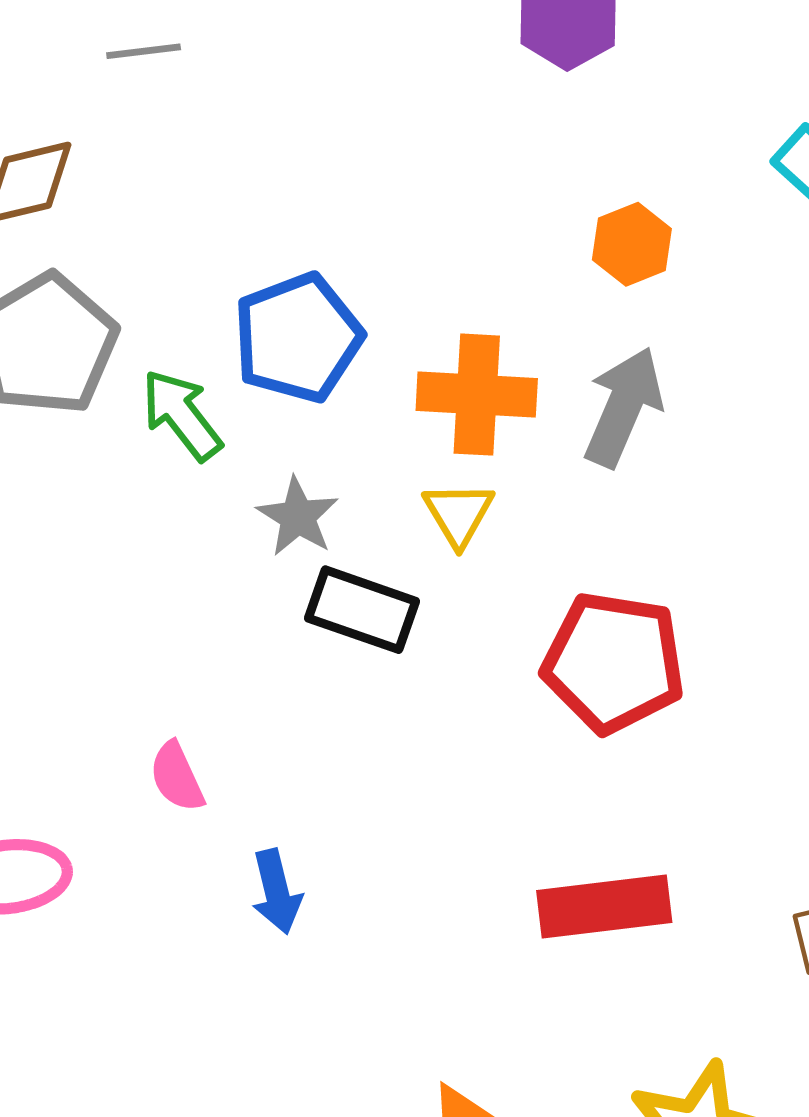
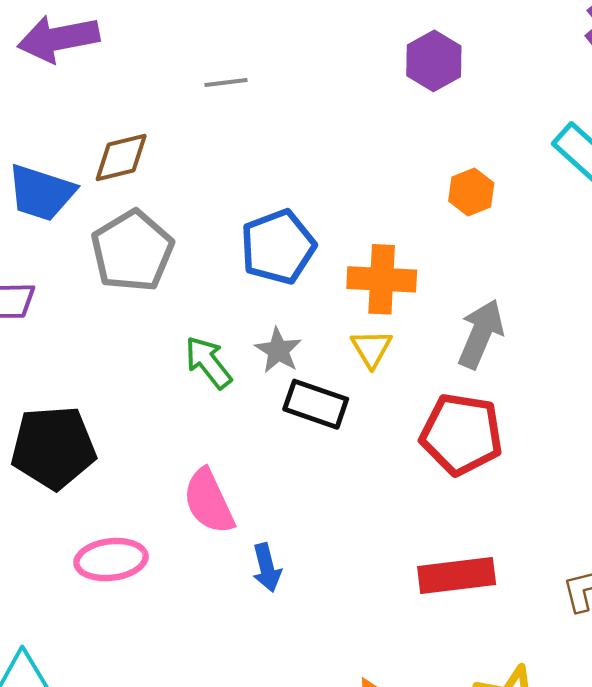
gray line: (144, 51) -> (226, 82), moved
gray arrow: (623, 407) -> (481, 334), moved
green arrow: (182, 415) -> (208, 362), moved
pink semicircle: (177, 777) -> (209, 501), size x1.6

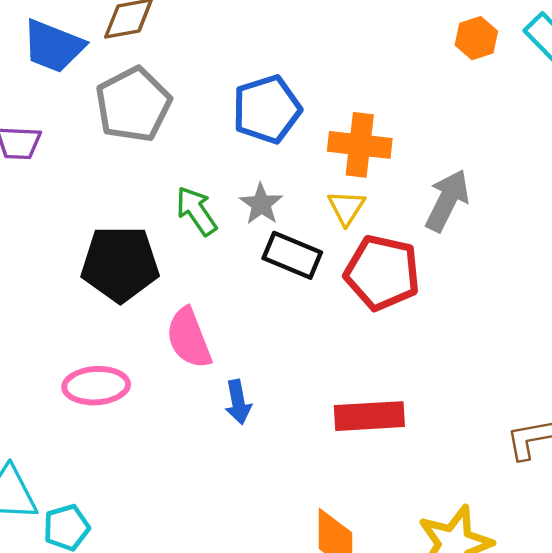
orange hexagon: (471, 192) -> (476, 38), moved
red pentagon: (461, 434) -> (382, 273), moved
black pentagon: (53, 447) -> (120, 264), moved
red rectangle: (457, 576) -> (369, 416), moved

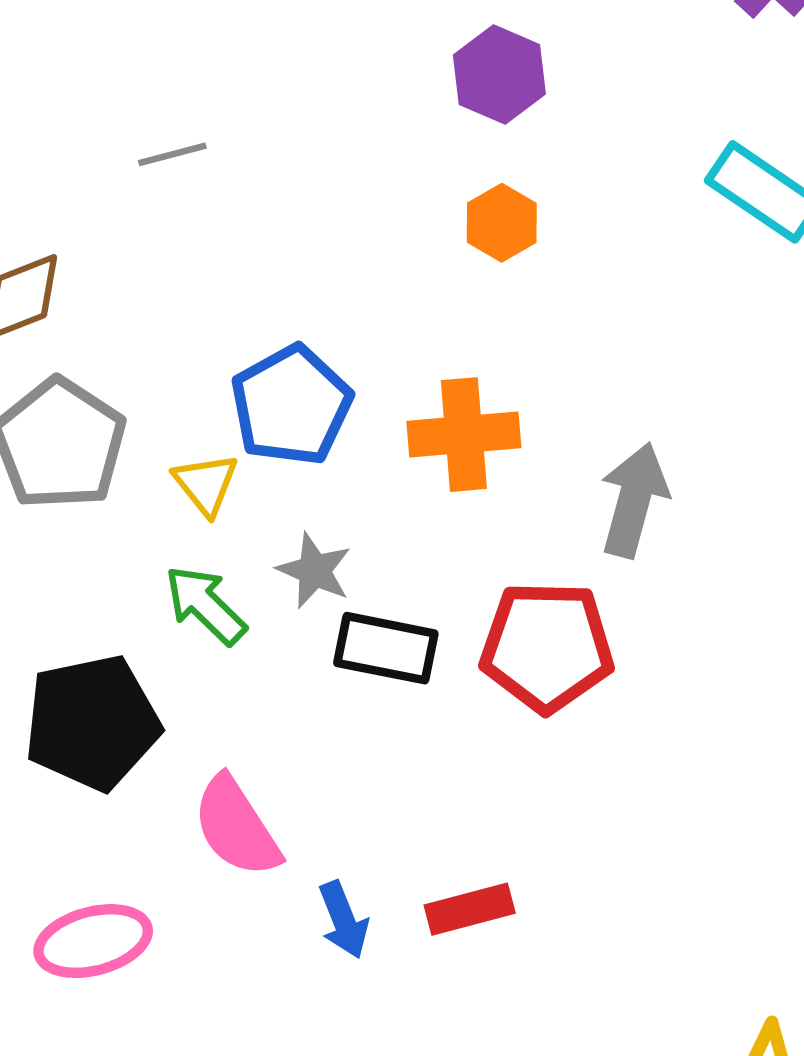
orange hexagon: (476, 38) -> (502, 223), moved
yellow triangle: (346, 208) -> (206, 484), moved
red rectangle: (369, 416) -> (470, 909), moved, size x0.7

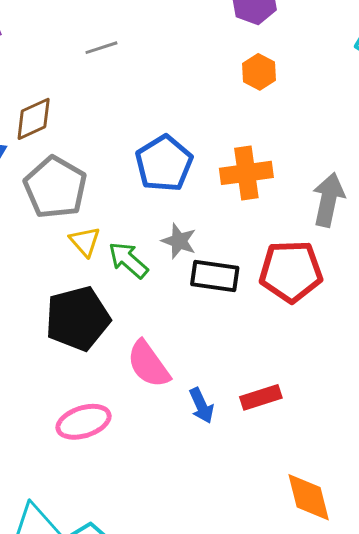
yellow triangle: (206, 484) -> (85, 241), moved

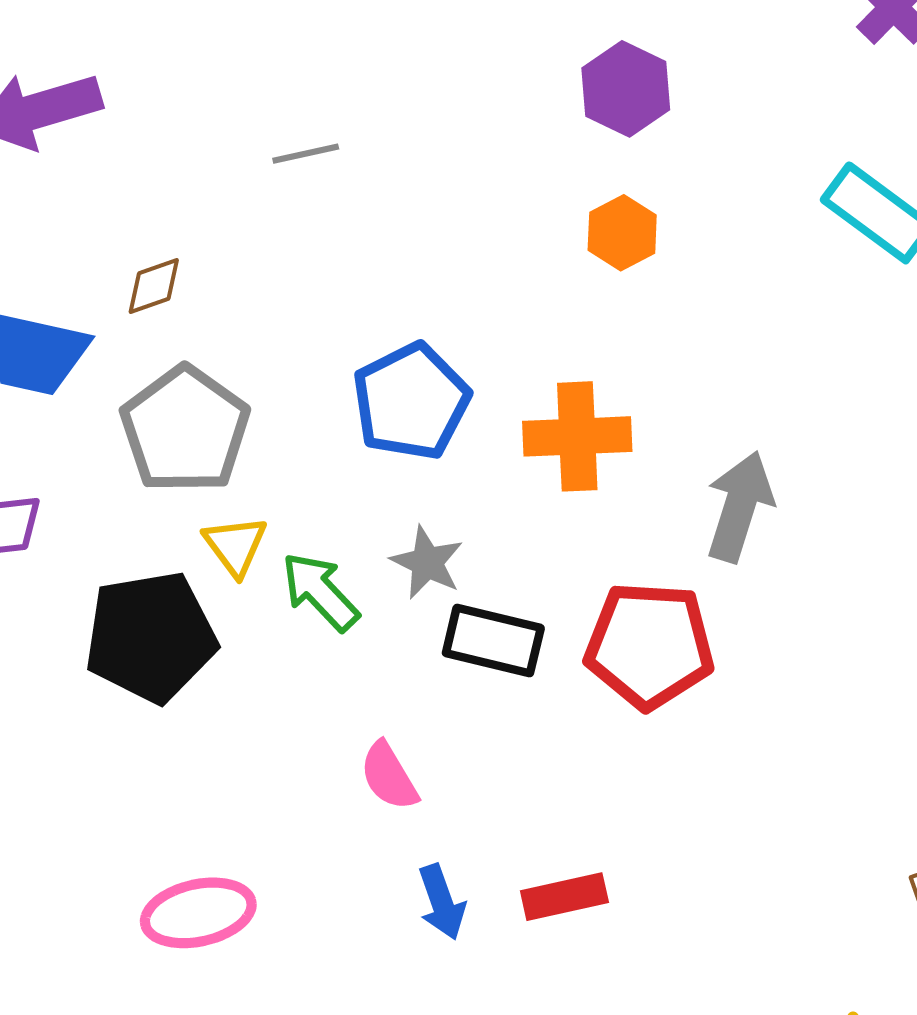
brown diamond: (34, 119) -> (154, 286), size x0.7
black pentagon: (78, 318) -> (151, 637), moved
pink semicircle: (148, 364) -> (389, 776), moved, size x0.7

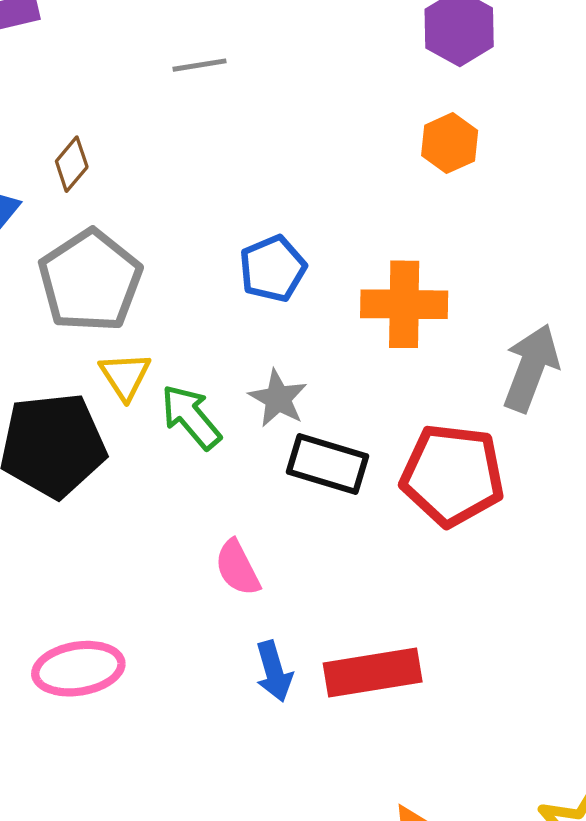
brown diamond: (154, 286) -> (72, 164), turned -34
blue pentagon: (411, 401) -> (273, 269), size x0.7
red rectangle: (564, 897) -> (373, 673), size x1.4

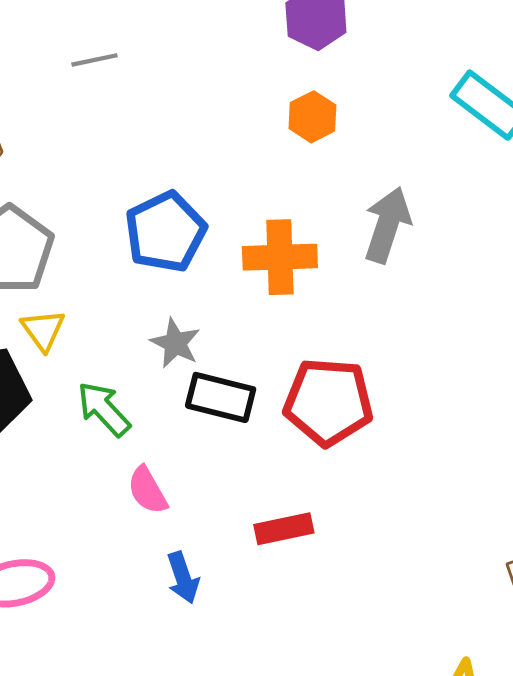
blue pentagon: (273, 269) -> (165, 232), size x1.4
gray arrow: (531, 368) -> (387, 225), moved
green arrow: (191, 417) -> (104, 409), moved
red rectangle: (373, 673) -> (284, 529), moved, size x0.7

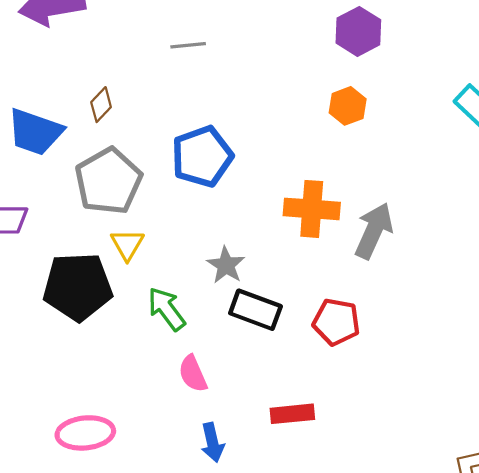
gray arrow: (387, 225) -> (374, 231), moved
blue pentagon: (165, 232) -> (202, 157), moved
red pentagon: (328, 402) -> (336, 322), size x0.7

